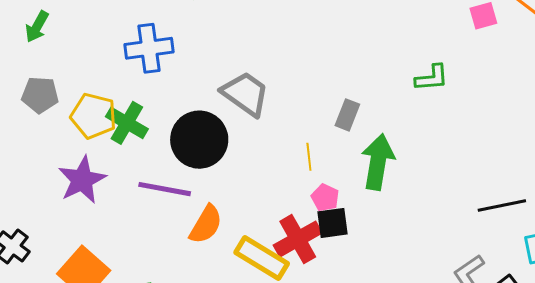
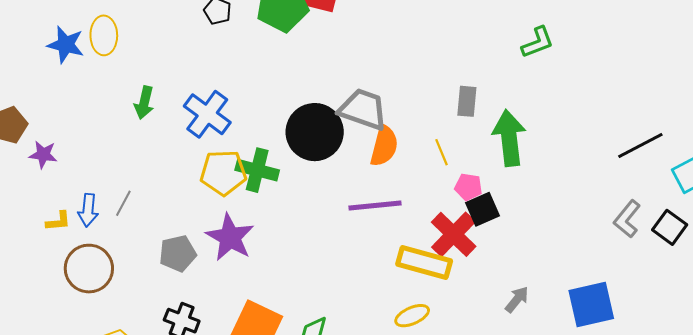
blue cross: (149, 48) -> (207, 114), moved, turned -30
gray pentagon: (40, 95) -> (178, 253), moved
black circle: (199, 140) -> (315, 132), moved
purple line: (165, 189) -> (375, 206), moved
orange semicircle: (206, 224) -> (384, 146), moved

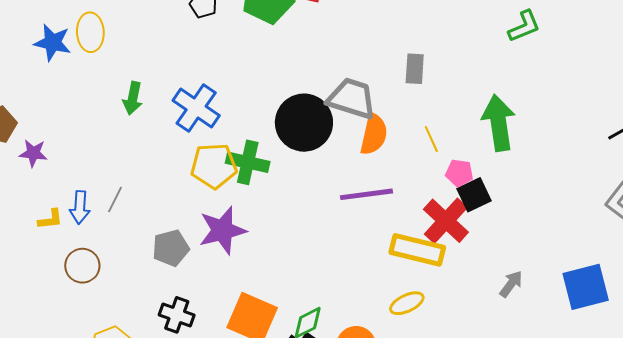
gray rectangle: (467, 101) -> (415, 69), moved
purple star: (230, 237) -> (222, 230), turned 30
brown circle: (89, 269) -> (82, 266), size x0.7

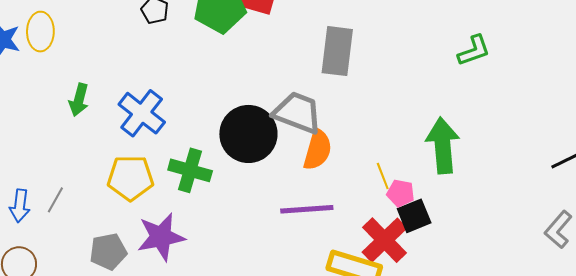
gray rectangle: (415, 69) -> (337, 51), moved, size x1.6
yellow line: (431, 139) -> (383, 176), moved
yellow pentagon: (214, 166) -> (130, 178), moved

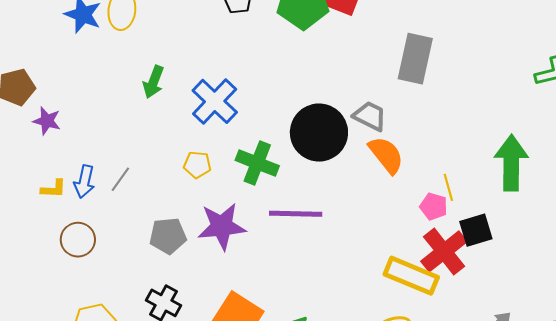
gray trapezoid: (297, 113) -> (370, 116), size x0.7
orange semicircle: (318, 150) -> (386, 155), turned -60
yellow pentagon: (130, 178) -> (197, 165), size x0.6
pink pentagon: (401, 193) -> (434, 207), moved
purple line: (307, 209) -> (296, 214), moved

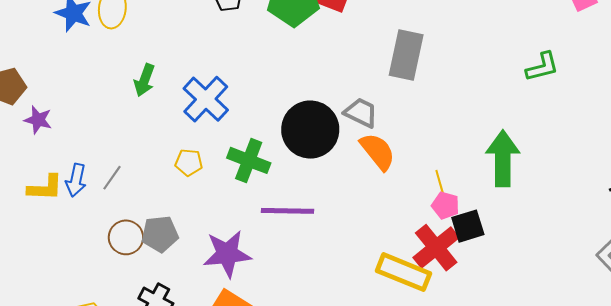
yellow L-shape: (53, 189) -> (45, 188), size x1.4
pink pentagon: (434, 207) -> (445, 205), moved
purple star: (222, 226) -> (227, 254), moved
brown circle: (78, 240) -> (126, 237), moved

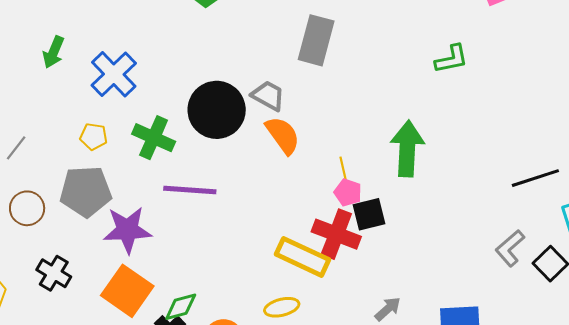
gray pentagon: (160, 234) -> (86, 191), moved, size x1.4
red cross: (436, 248) -> (336, 234), turned -33

